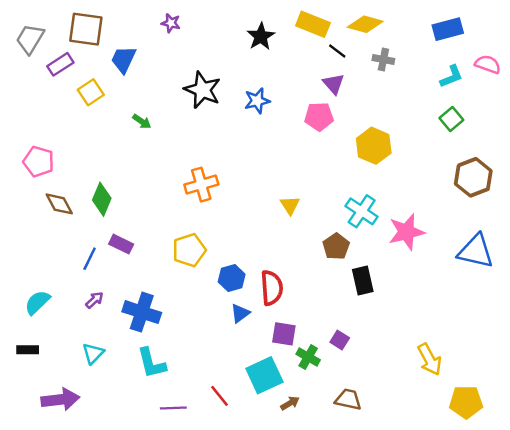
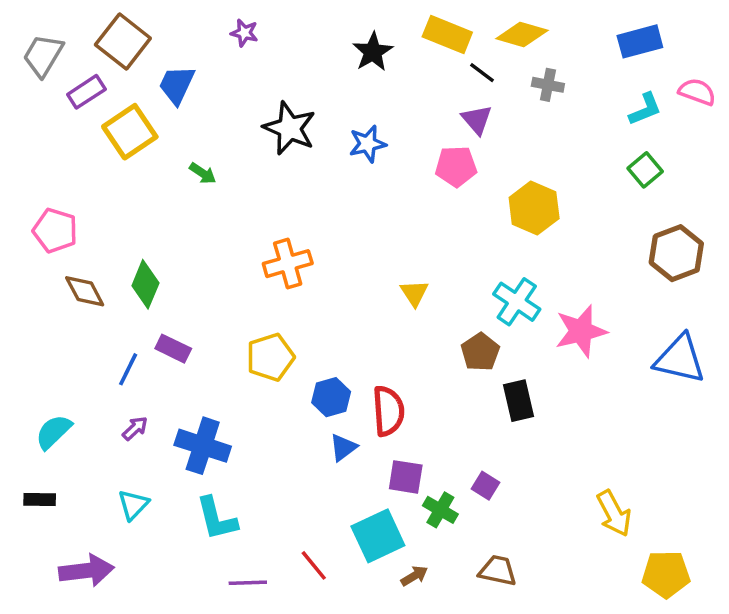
brown square: (86, 29) -> (123, 41), turned 30
yellow square: (91, 92) -> (130, 132), size x1.4

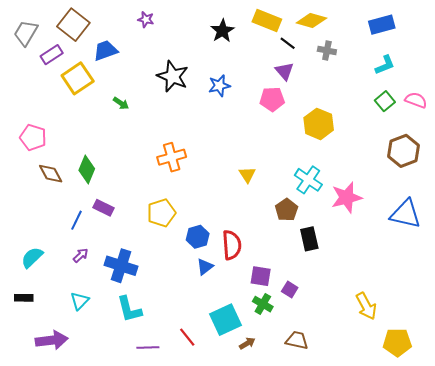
blue trapezoid: (177, 85) -> (105, 50), turned 45
pink semicircle: (697, 92) -> (416, 100), moved
purple square: (406, 477) -> (261, 276), moved

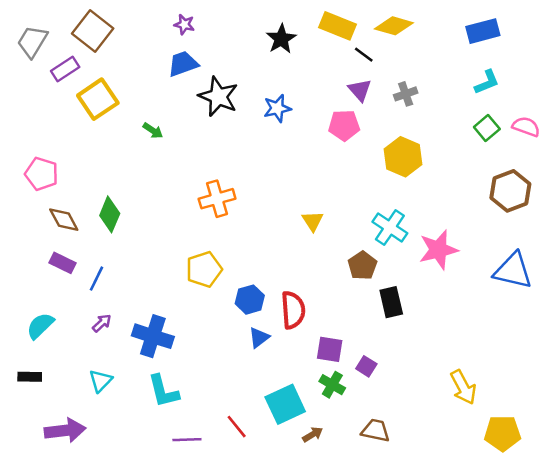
blue trapezoid: (105, 50) -> (183, 64), moved
gray cross: (327, 50) -> (406, 94), moved, turned -30
purple rectangle: (103, 208) -> (62, 263), moved

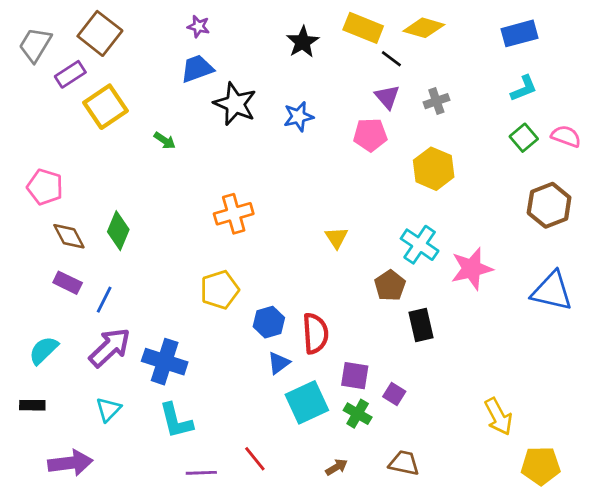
purple arrow: (102, 323) -> (110, 347), size x2.0
cyan square: (285, 404) -> (307, 402), moved

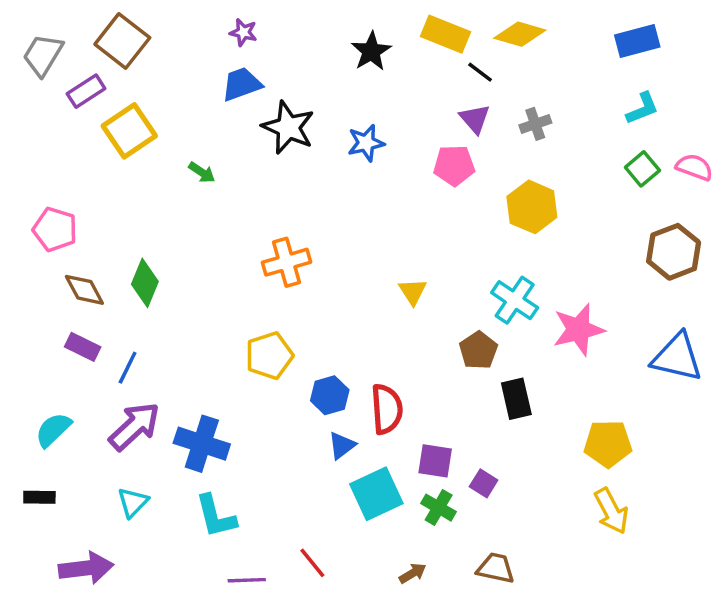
yellow pentagon: (541, 466) -> (608, 444), moved

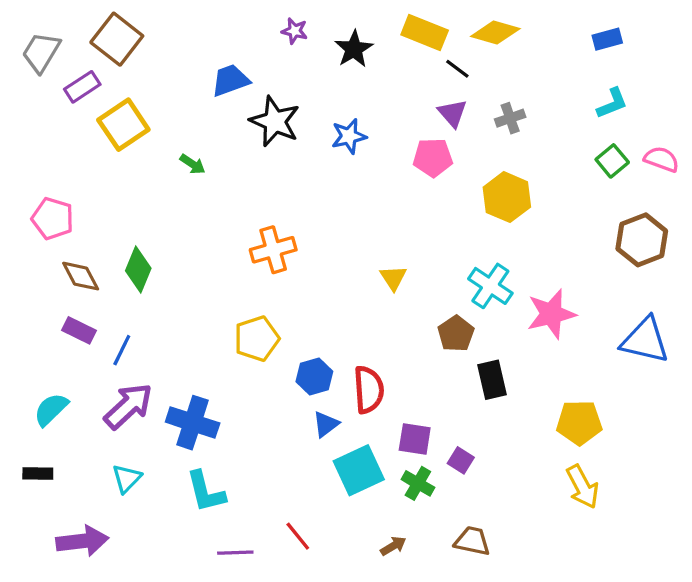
purple star: (243, 32) -> (295, 31), moved
blue rectangle: (637, 41) -> (607, 39), size x0.7

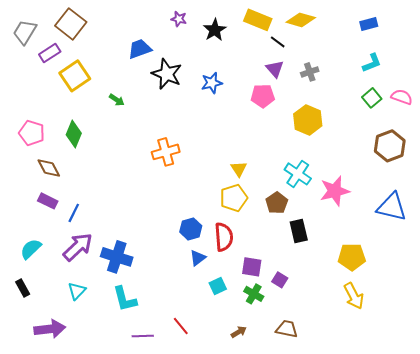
green diamond: (138, 270) -> (74, 134), moved
yellow pentagon: (257, 339) -> (234, 198), moved
cyan square: (359, 470) -> (218, 286), size x0.6
black rectangle: (38, 474) -> (23, 288), turned 60

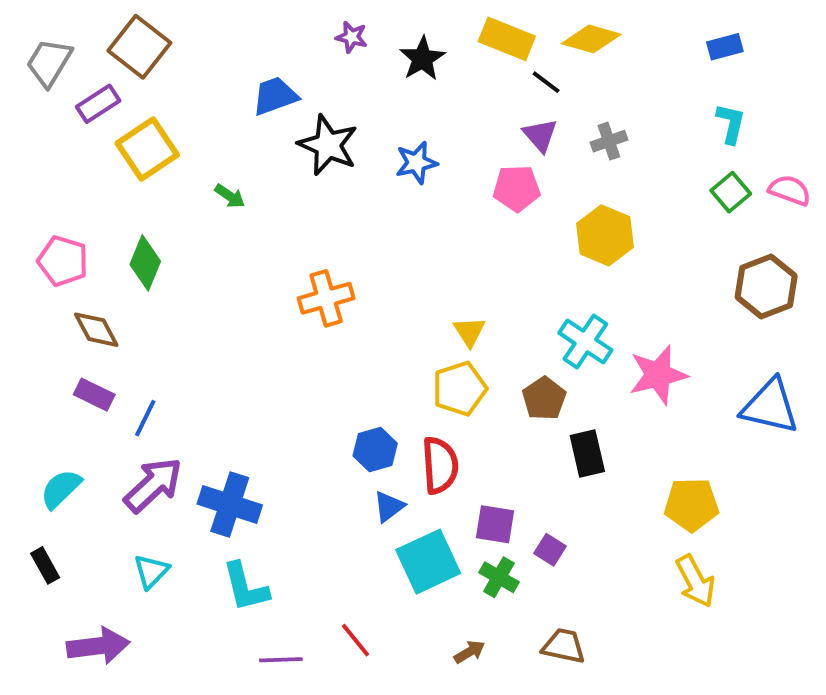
cyan L-shape: (372, 63) -> (731, 123), turned -55
cyan square: (218, 286) -> (428, 562), size x1.8

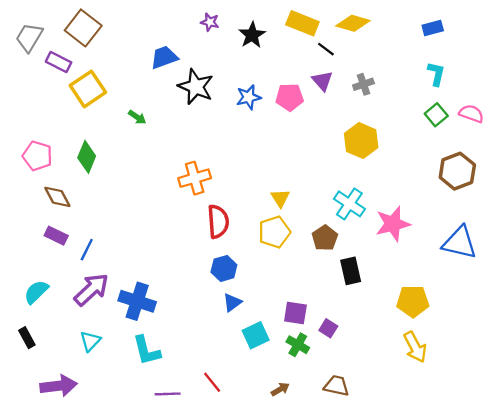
purple rectangle: (98, 104) -> (59, 62), turned 60
pink pentagon: (517, 188) -> (290, 97), moved
red semicircle: (440, 465) -> (218, 222), moved
cyan square: (428, 562) -> (256, 335), size x0.7

